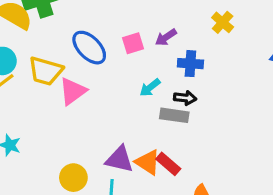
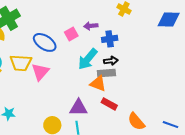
purple arrow: (166, 37) -> (91, 26), turned 40
cyan arrow: (150, 88) -> (88, 59), size x1.6
orange triangle: (148, 162) -> (98, 84), moved

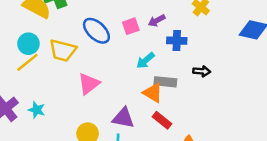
purple arrow: (91, 26) -> (157, 21), turned -32
cyan arrow: (88, 59) -> (145, 61), size x0.7
black arrow: (111, 61) -> (202, 71), moved
pink triangle: (40, 72) -> (89, 84), moved

